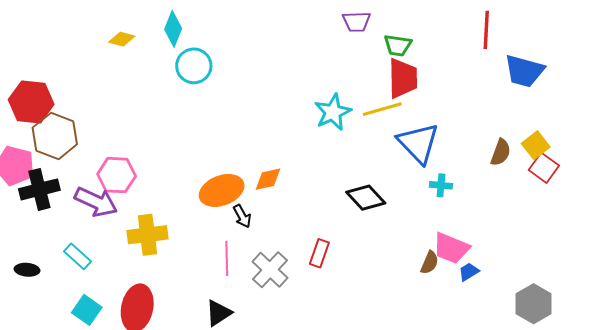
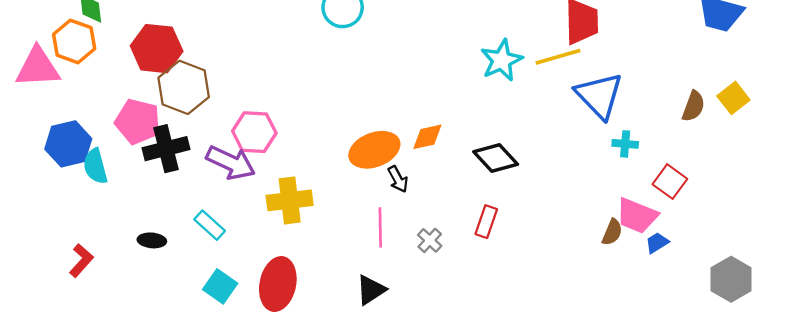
red square: (544, 168) -> (670, 182), moved
black diamond: (366, 198) -> (496, 158), moved
gray cross: (270, 270) -> (430, 240), size x0.6

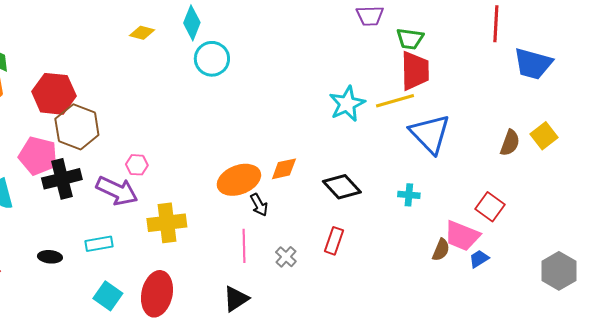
pink hexagon: (254, 132) -> (137, 165), size x0.6
cyan cross: (625, 144) -> (409, 195), moved
cyan rectangle: (210, 225) -> (99, 244), turned -52
gray hexagon: (731, 279) -> (559, 271), moved

